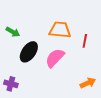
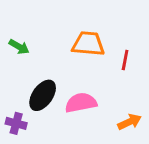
black ellipse: (29, 52) -> (43, 95), moved
pink semicircle: (55, 58) -> (81, 103), moved, turned 35

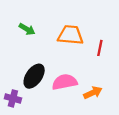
green arrow: (19, 47) -> (27, 29), moved
orange arrow: (129, 122) -> (93, 93), moved

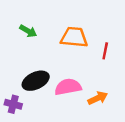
black ellipse: (34, 76) -> (36, 81), turned 30

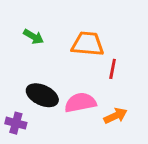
red line: (105, 51) -> (113, 69), moved
black ellipse: (36, 81) -> (42, 95), turned 50

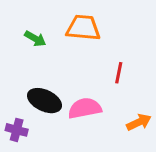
orange trapezoid: (88, 44) -> (83, 28), moved
orange arrow: (116, 116) -> (139, 122), moved

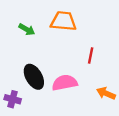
black ellipse: (44, 101) -> (34, 77), turned 35
orange arrow: (139, 122) -> (106, 93), turned -132

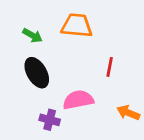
black ellipse: (34, 77) -> (37, 73), moved
purple cross: (13, 99) -> (50, 120), moved

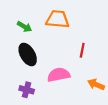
purple cross: (50, 120) -> (27, 90), moved

